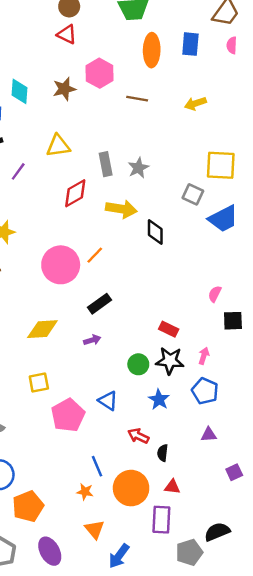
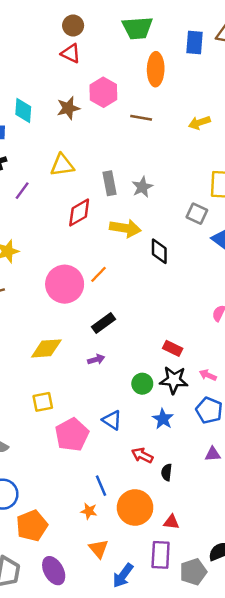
blue rectangle: (190, 44) -> (195, 42), moved
pink arrow: (204, 356) -> (208, 375), turned -84
red triangle: (172, 487) -> (171, 522), moved
purple rectangle: (161, 520) -> (161, 555), moved

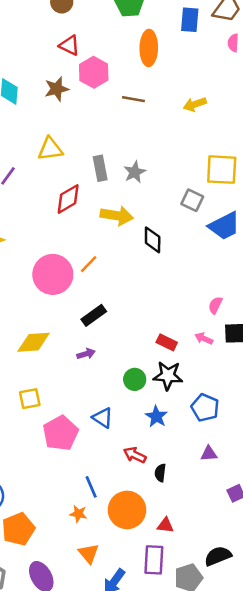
red triangle: (71, 53) -> (69, 45), moved
pink arrow: (208, 375) -> (204, 338), moved

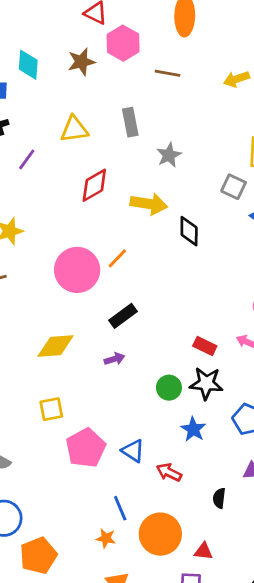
gray rectangle: (100, 168) -> (130, 122), moved
blue triangle: (103, 418) -> (133, 451), moved
black semicircle: (160, 473) -> (219, 498), moved

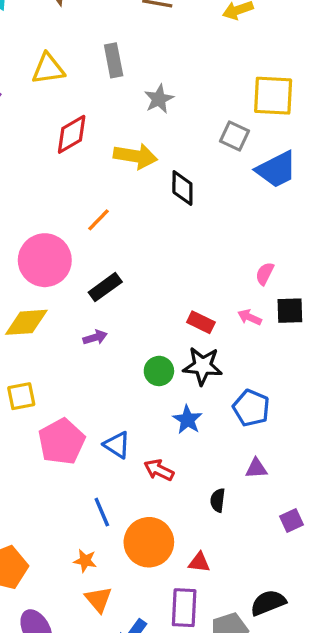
pink circle: (77, 270) -> (45, 260), moved
orange star: (106, 538) -> (85, 561), moved

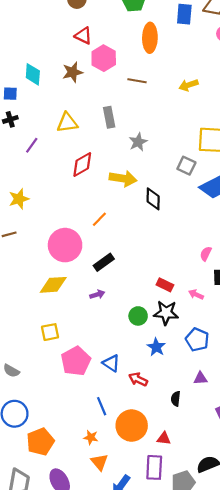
pink arrow: (250, 317) -> (196, 294), moved

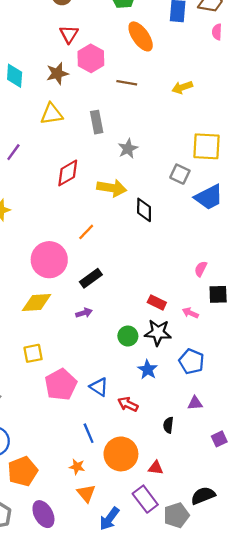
red triangle: (83, 36) -> (69, 34), turned 36
orange ellipse: (150, 38) -> (141, 36), turned -36
yellow triangle: (67, 123) -> (52, 114), moved
purple rectangle: (154, 467) -> (145, 499), turned -40

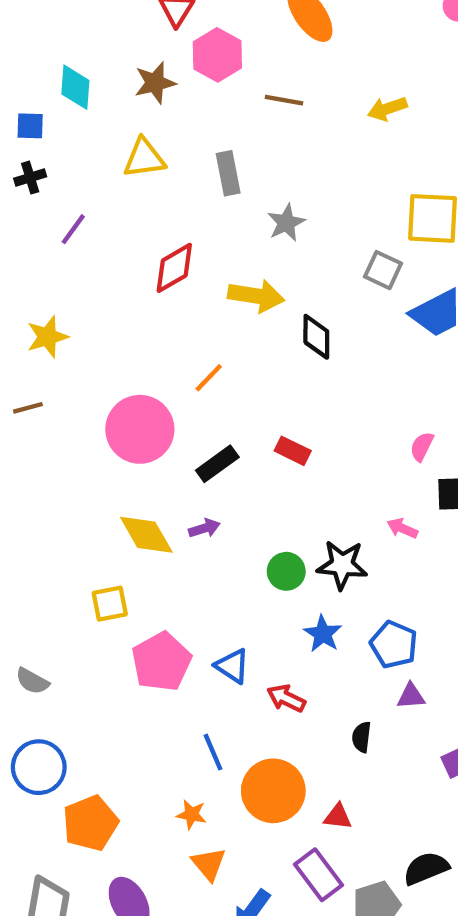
yellow diamond: (37, 302) -> (146, 535), moved, turned 64
red rectangle: (157, 302) -> (293, 451), moved
blue pentagon: (191, 361) -> (394, 644), moved

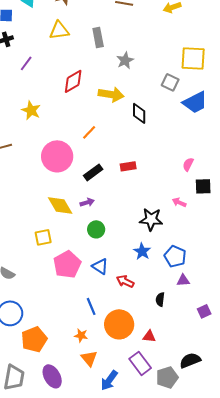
yellow star: (47, 337) -> (31, 110), moved, turned -30
red rectangle: (293, 451) -> (128, 166), turned -35
green circle: (286, 571) -> (96, 229), moved

